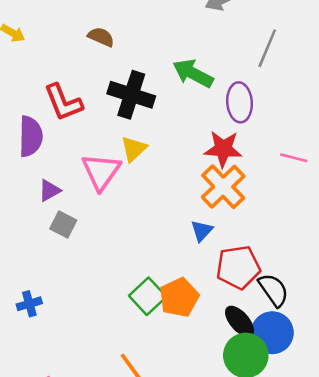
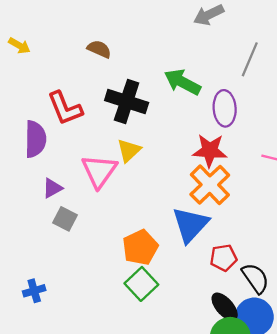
blue triangle: (202, 231) -> (190, 225), size x1.8
red pentagon: (238, 267) -> (223, 258), size x0.7
orange pentagon: (179, 297) -> (140, 247), moved

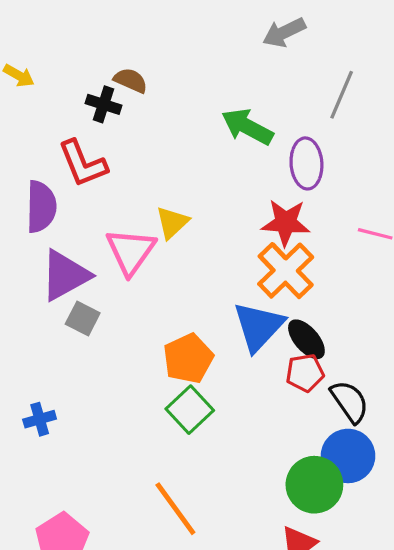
black cross: (127, 101) -> (103, 104), moved, size x0.6
purple triangle: (52, 188) -> (65, 275), size x1.8
black ellipse: (225, 307) -> (306, 339), moved

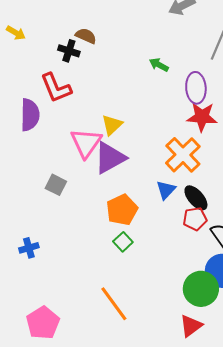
green arrow: (247, 127) -> (159, 65), size x0.6
red star: (286, 223) -> (202, 117), moved
purple triangle: (65, 275) -> (110, 158), moved
blue triangle: (259, 326) -> (166, 190), size x0.6
green square: (190, 410) -> (123, 242), size x0.7

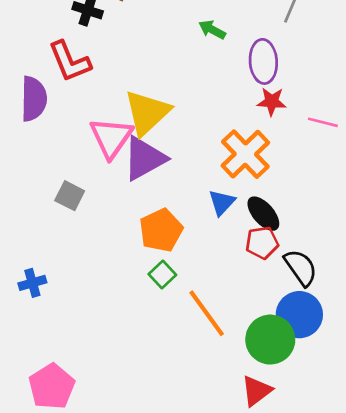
red star: (202, 117) -> (272, 102), size x0.7
yellow triangle: (112, 125) -> (147, 113), size x1.6
orange line: (114, 304) -> (207, 313), moved

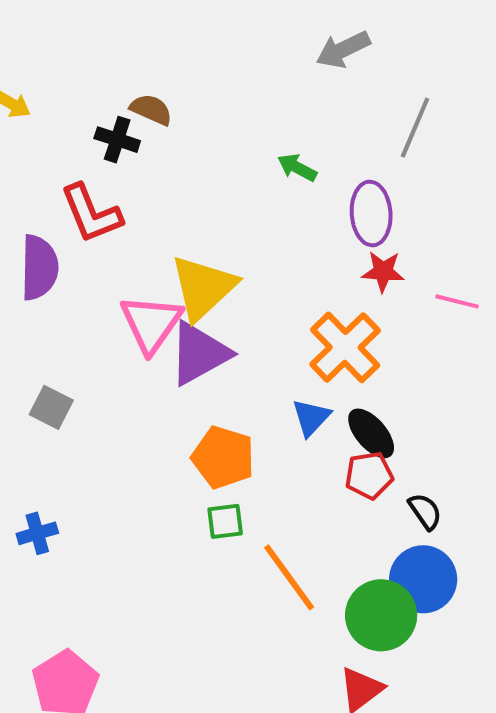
gray square: (70, 196) -> (51, 407), moved
orange pentagon: (161, 230) -> (223, 457), turned -30
black semicircle: (301, 268) -> (425, 511), size x0.7
green square: (162, 275) -> (225, 521), turned 36

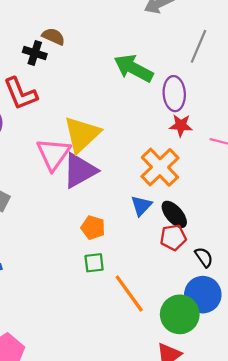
green arrow: (297, 168) -> (134, 68), size x1.8
orange pentagon: (223, 457) -> (93, 228), size x0.7

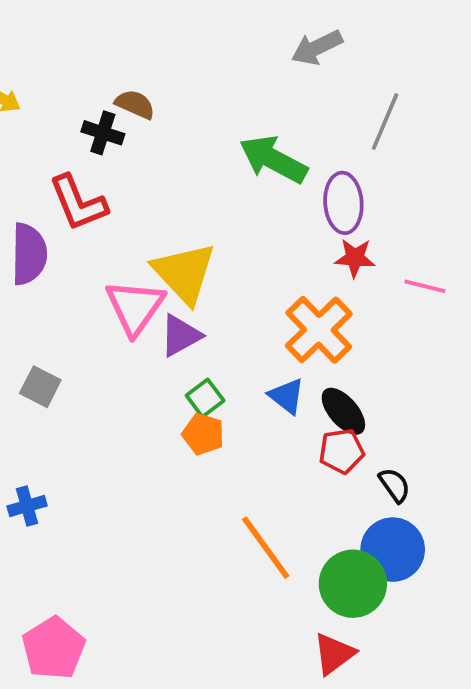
yellow triangle: (82, 134) -> (184, 273), turned -30
purple triangle: (80, 170) -> (180, 336), size x0.7
blue triangle: (141, 206) -> (287, 396), turned -35
green square: (94, 263) -> (205, 398), moved, turned -30

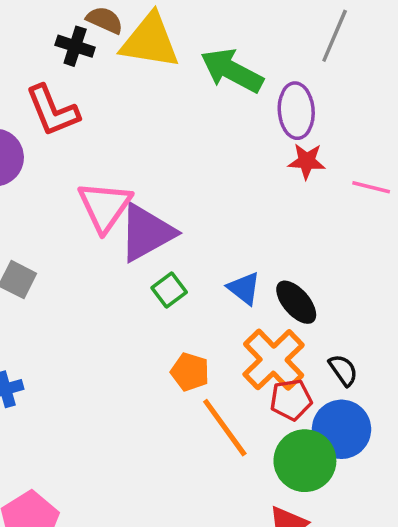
yellow triangle: (184, 273) -> (150, 41), moved, turned -38
orange cross: (319, 330) -> (274, 360), moved
purple triangle: (180, 336) -> (146, 233), size x1.5
orange pentagon: (203, 434) -> (190, 372), moved
red pentagon: (342, 451) -> (291, 400), moved

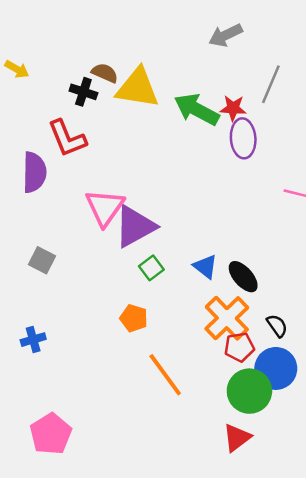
red star: (307, 161) -> (233, 108), moved
orange pentagon: (190, 372) -> (134, 318), moved
orange line: (225, 428) -> (165, 375), moved

